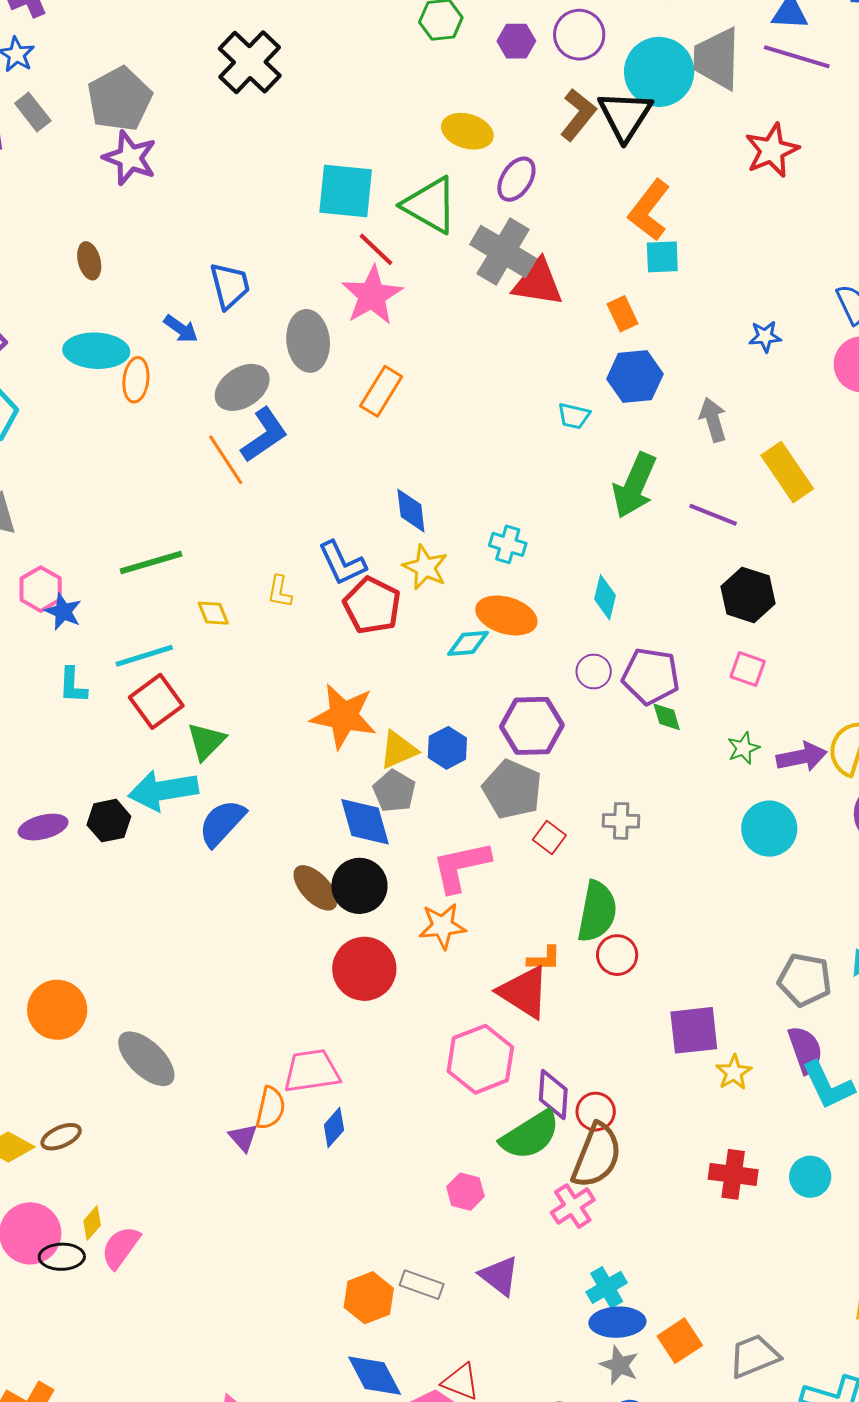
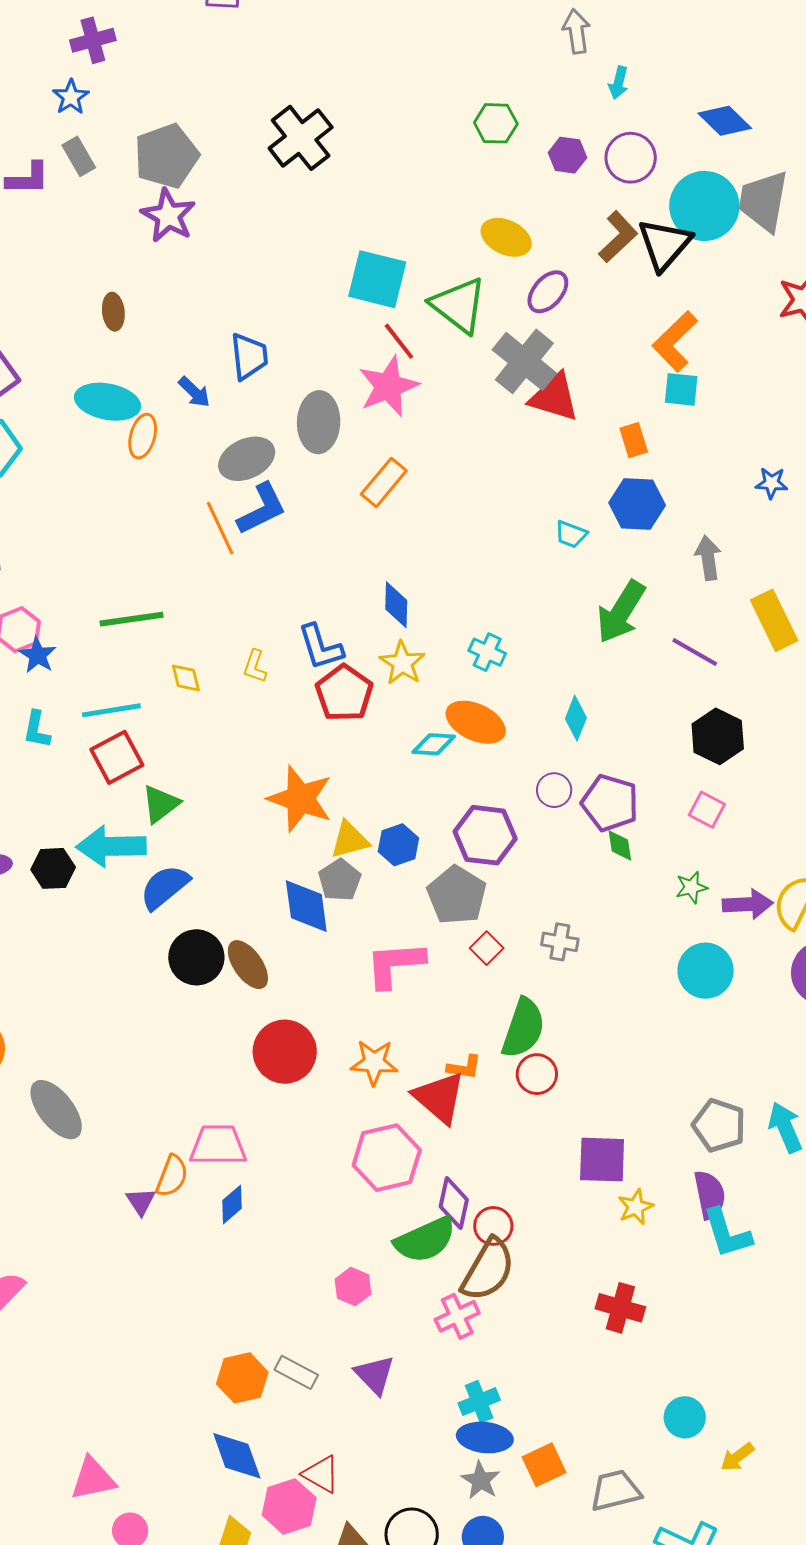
black circle: (359, 886) -> (196, 957), moved
orange star: (442, 926) -> (374, 1062), moved
cyan circle: (810, 1177) -> (685, 1417), moved

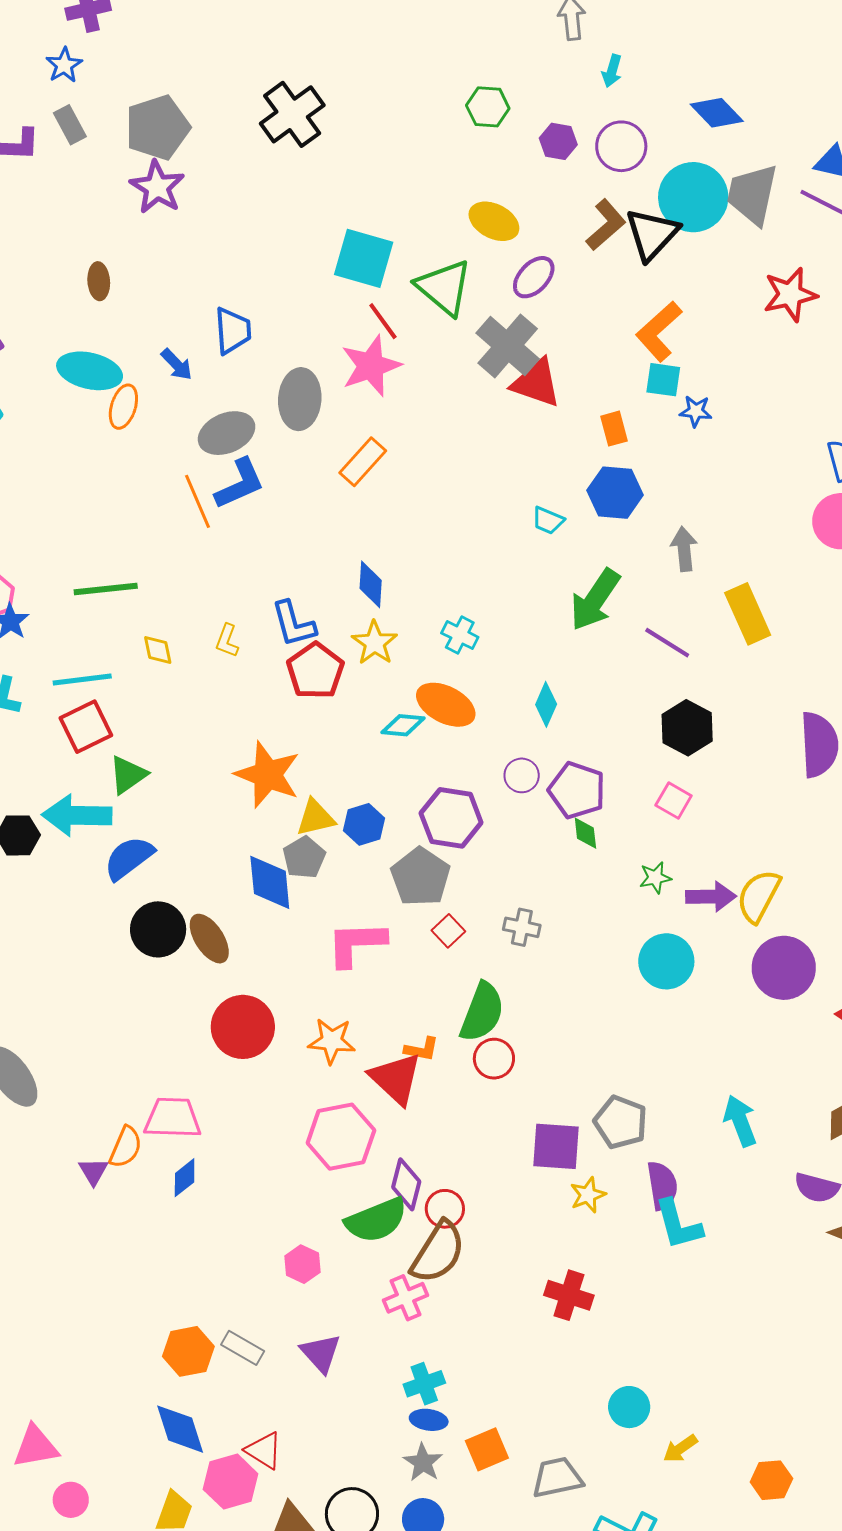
blue star: (772, 483) -> (696, 411), moved
gray pentagon: (719, 1125) -> (621, 1122), moved
blue ellipse: (485, 1437) -> (429, 1420), size x0.7

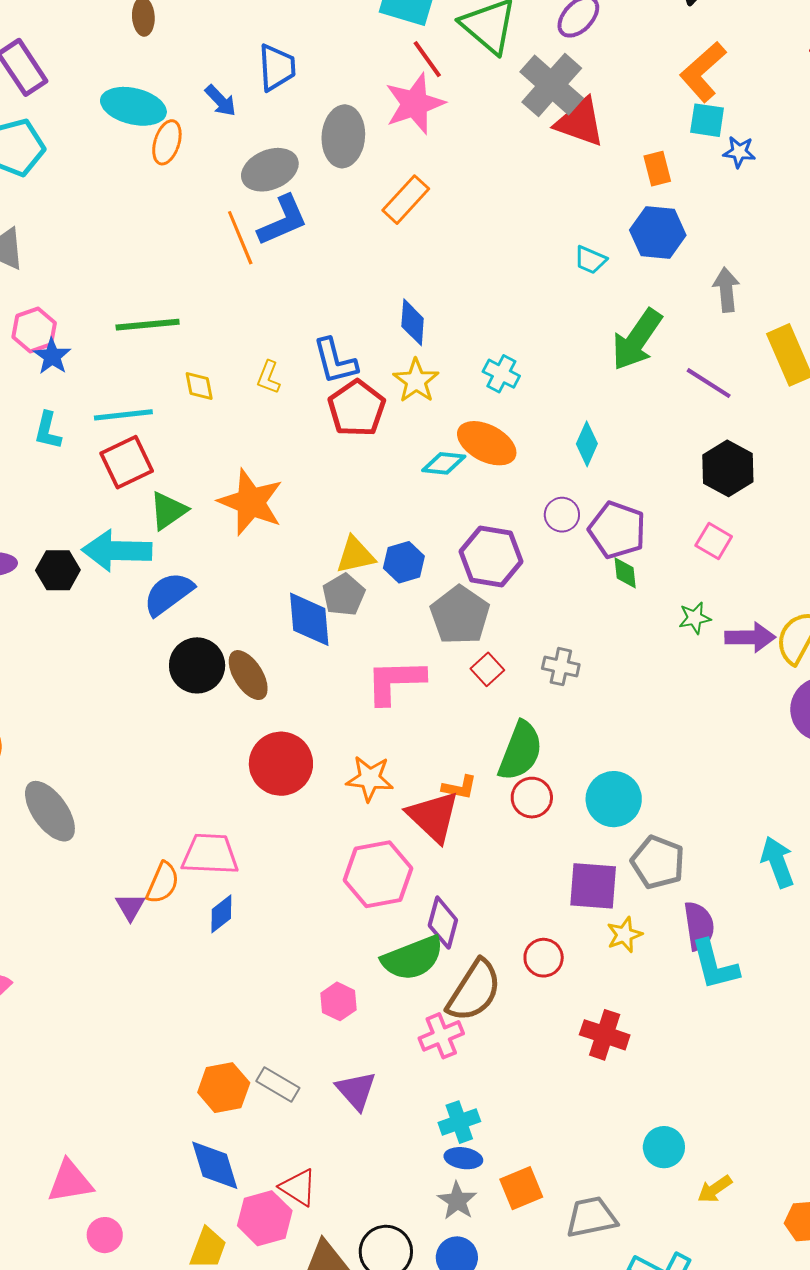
orange star: (268, 775) -> (251, 502), moved
cyan circle: (666, 961) -> (614, 799), moved
red circle: (445, 1209) -> (544, 958), moved

